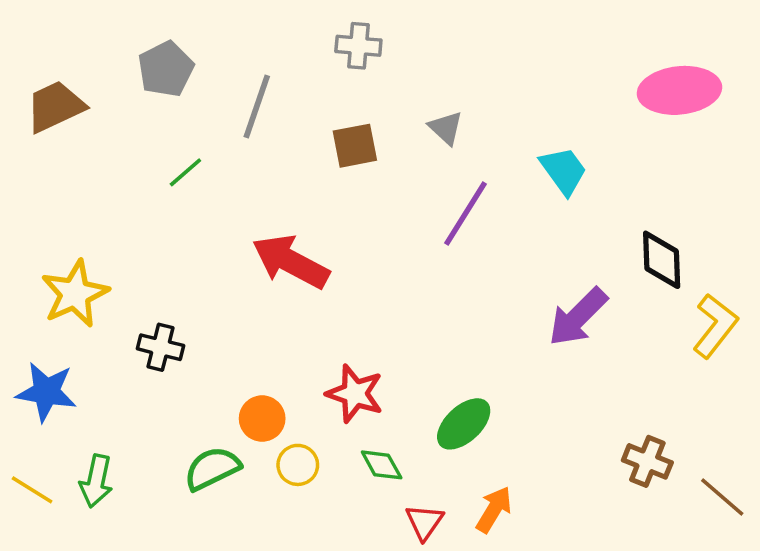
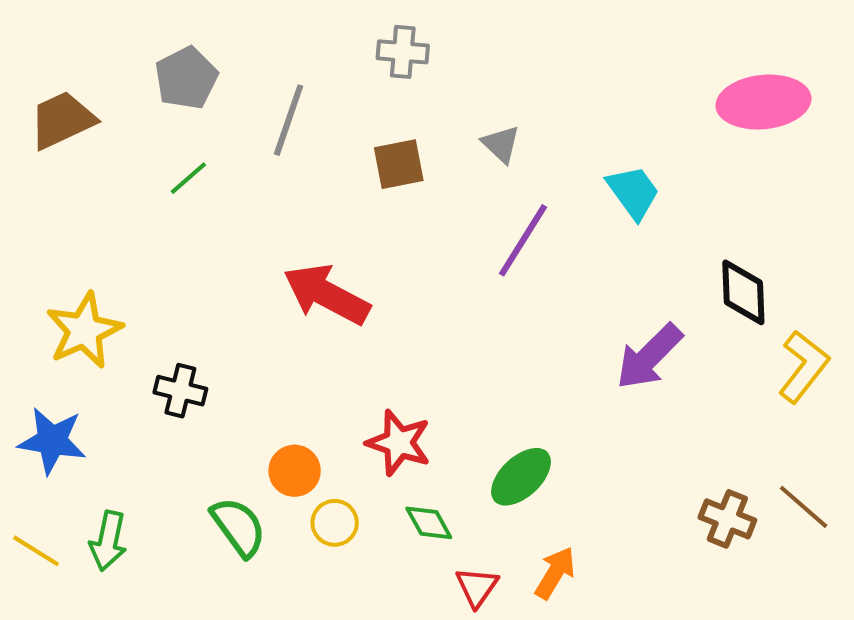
green line: (185, 172) -> (188, 178), moved
green semicircle: (212, 468) -> (238, 527), turned 80
brown line: (722, 497) -> (804, 507), moved

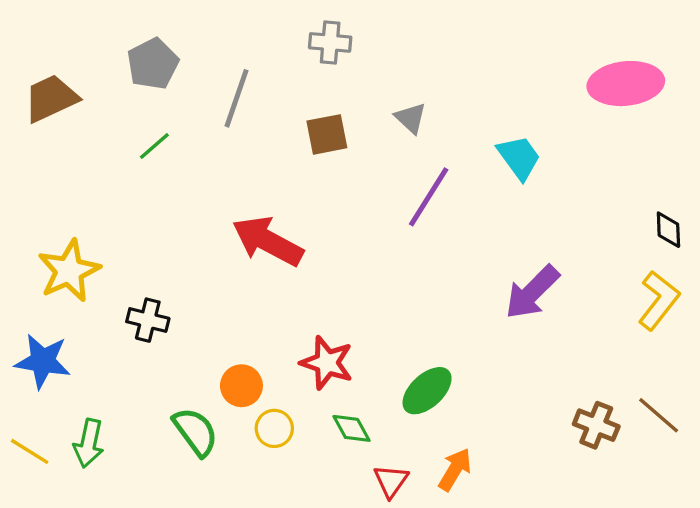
black diamond: (743, 292) -> (668, 230), moved, size x0.7

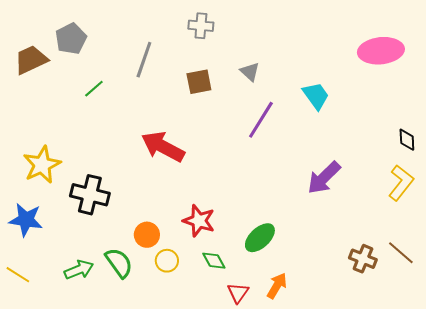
gray pentagon: (153, 64) -> (71, 39), moved
black cross: (148, 320) -> (90, 195), size x1.5
green arrow: (89, 443) -> (79, 270), moved, turned -124

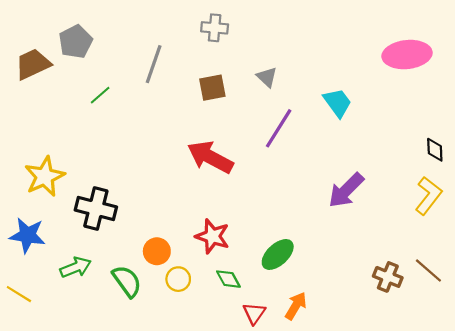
red arrow: (163, 147) -> (210, 157), moved
green arrow: (79, 270) -> (76, 267), moved

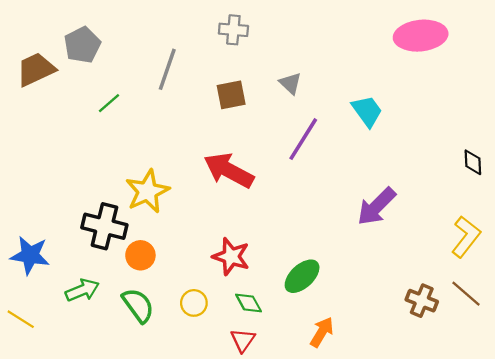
pink ellipse: (407, 55) -> (421, 36), moved
yellow star: (45, 176) -> (147, 191), moved
yellow L-shape: (428, 196) -> (466, 237), moved
orange circle: (157, 251) -> (140, 255), moved
red triangle: (254, 313) -> (243, 340), moved

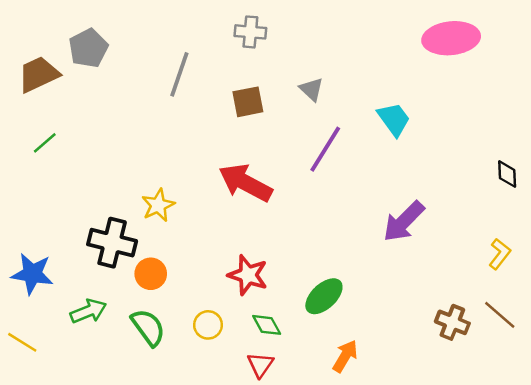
green line: (109, 103) -> (45, 143), moved
yellow star: (147, 191) -> (158, 205), size x0.7
yellow L-shape: (466, 237) -> (500, 254), size x0.7

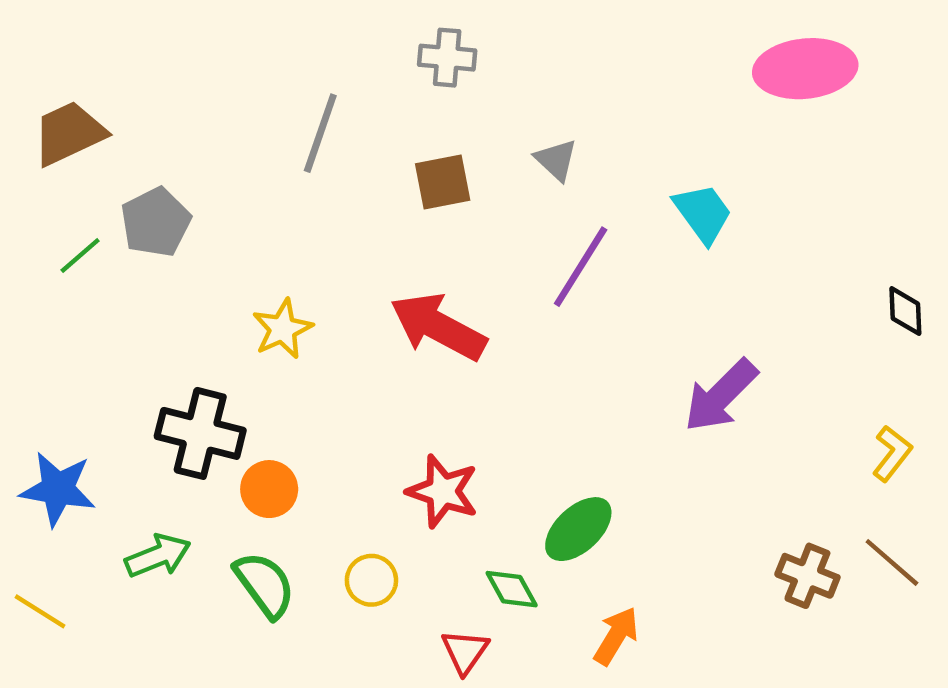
gray pentagon: (88, 48) -> (156, 222), moved
yellow star: (158, 205) -> (282, 329), moved
green diamond: (267, 325) -> (512, 589), moved

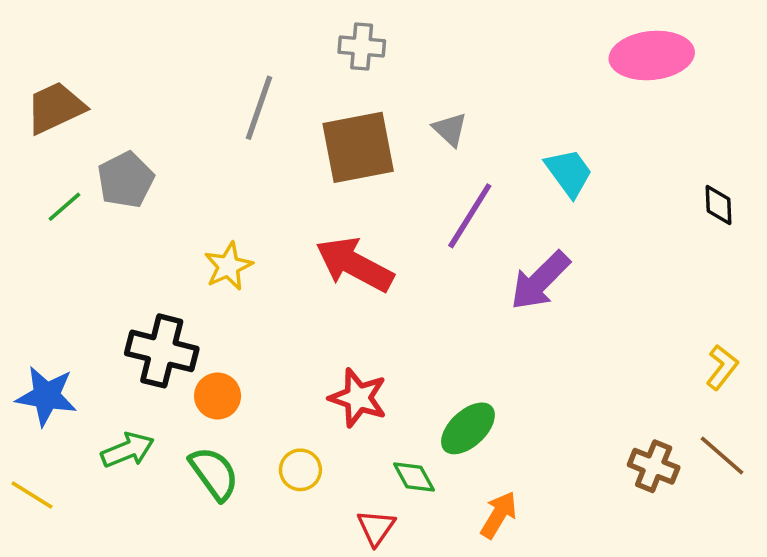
brown square: (443, 182) -> (358, 147), size x1.6
black diamond: (905, 311) -> (718, 205), moved
purple arrow: (721, 396) -> (540, 281), moved

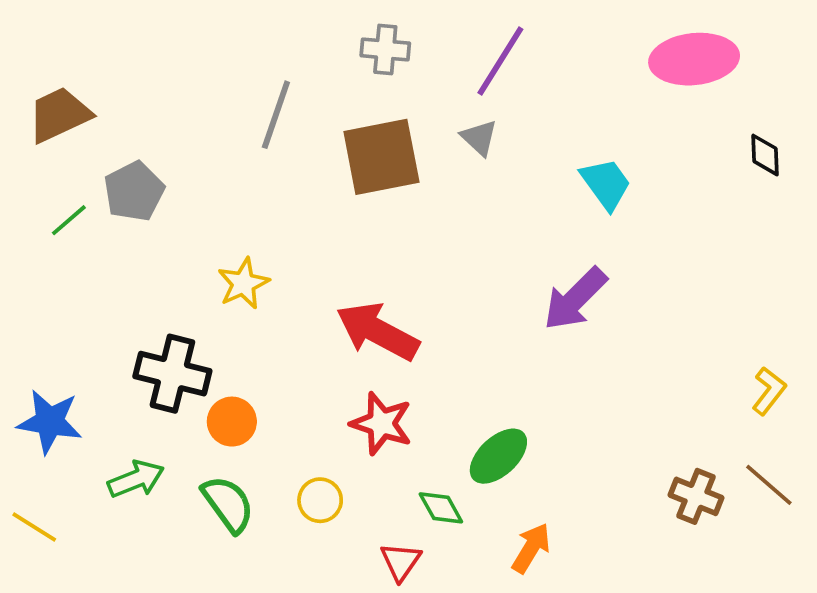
black diamond: (718, 205) -> (765, 155), moved
purple line: (470, 216) -> (500, 61), moved
red arrow: (354, 264) -> (378, 331), moved

